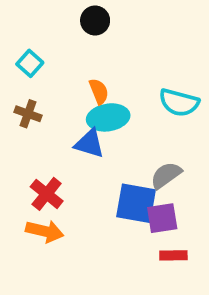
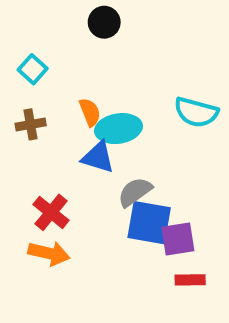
orange semicircle: (99, 91) -> (90, 112), moved
brown cross: (28, 114) -> (31, 124), turned -30
gray semicircle: (166, 175) -> (135, 192), moved

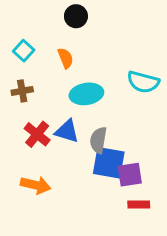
orange semicircle: (90, 112) -> (65, 58), moved
blue triangle: (98, 157) -> (67, 131), moved
gray semicircle: (135, 192) -> (98, 140), turned -45
red cross: (51, 212) -> (37, 134), moved

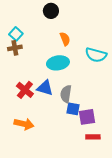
orange semicircle: (65, 58) -> (65, 39), moved
brown cross: (22, 91) -> (15, 48), moved
blue square: (109, 163) -> (73, 109), size x0.6

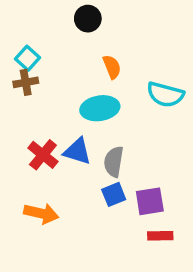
blue square: (73, 109) -> (114, 194), moved, turned -32

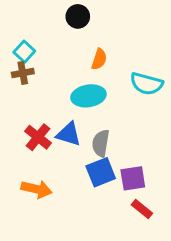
orange semicircle: (112, 67) -> (99, 59), turned 40
blue square: (114, 194) -> (101, 172), size x1.4
red rectangle: (160, 236) -> (142, 209), turned 40

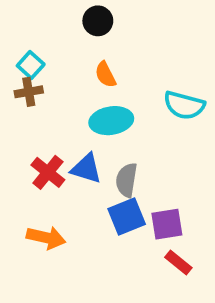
orange semicircle: (99, 59) -> (105, 75), moved, turned 135

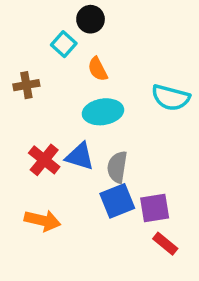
cyan square: (31, 65) -> (64, 44), moved

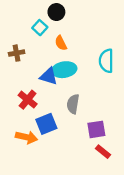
cyan semicircle: (171, 98) -> (106, 61), turned 75
blue triangle: (80, 156) -> (49, 76), moved
blue square: (117, 201) -> (46, 124), moved

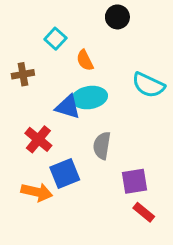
black circle: (56, 12) -> (117, 17), moved
cyan semicircle: (106, 61) -> (148, 85), turned -65

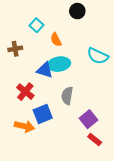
purple square: (134, 181) -> (89, 119), turned -30

